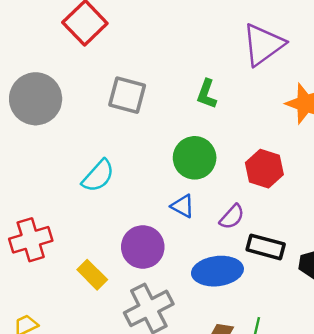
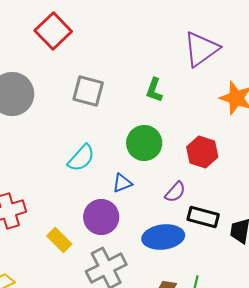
cyan semicircle: (98, 176) -> (81, 158), moved
blue triangle: (183, 206) -> (122, 183), moved, turned -50

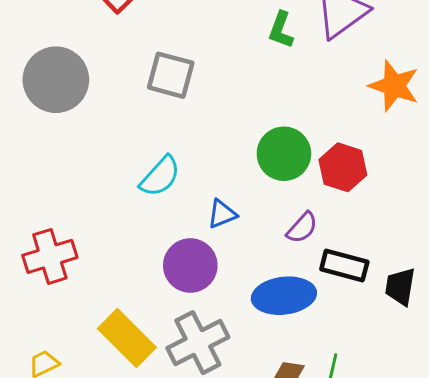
green L-shape: (154, 90) -> (281, 30), moved
green circle: (144, 143) -> (284, 154), moved
yellow rectangle: (59, 240) -> (127, 338), moved, size x1.5

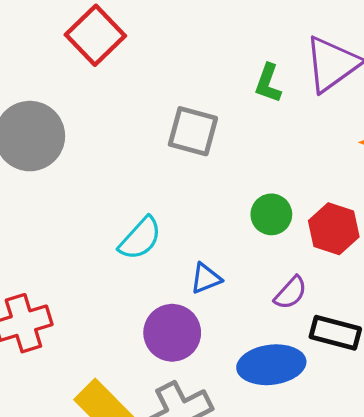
gray square: (171, 75) -> (193, 131), moved
green circle: (284, 154) -> (271, 214), size x0.7

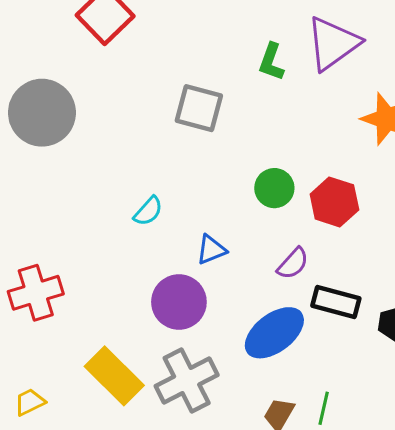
cyan semicircle: (140, 238) -> (148, 211), size x0.7
blue ellipse: (271, 365) -> (274, 333), turned -30

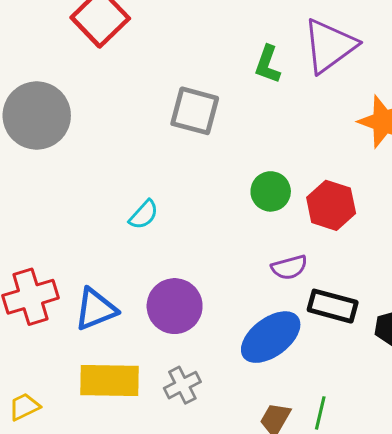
blue triangle: (211, 250) -> (96, 309), moved, size x1.4
purple semicircle: (293, 264) -> (289, 267), turned 33
yellow rectangle: (114, 376) -> (110, 380), turned -44
gray cross: (187, 380) -> (182, 385), size x0.6

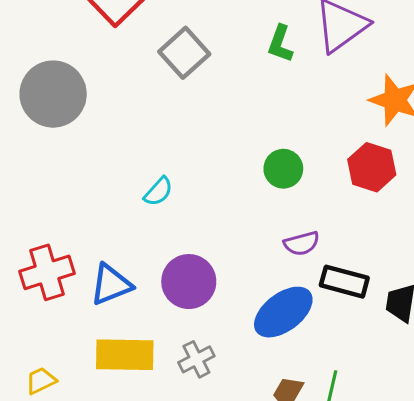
gray square: (195, 111) -> (184, 53), moved, turned 33
red hexagon: (331, 205) -> (372, 167), moved

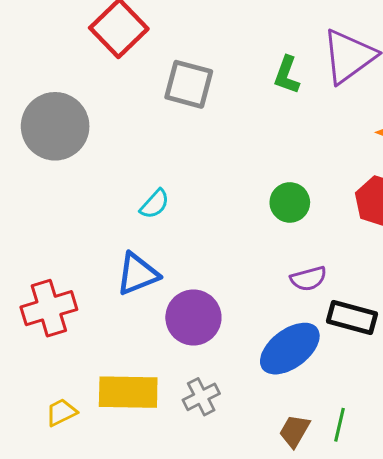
gray square: (184, 53) -> (189, 84), turned -33
cyan semicircle: (158, 192) -> (155, 204), moved
blue triangle: (111, 285) -> (137, 274), moved
yellow trapezoid: (41, 381) -> (61, 412), moved

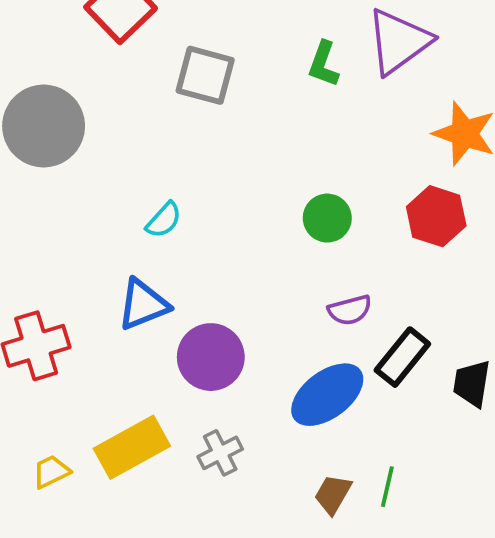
black rectangle: (352, 317) -> (402, 357), turned -66
yellow rectangle: (128, 392) -> (132, 447), turned -30

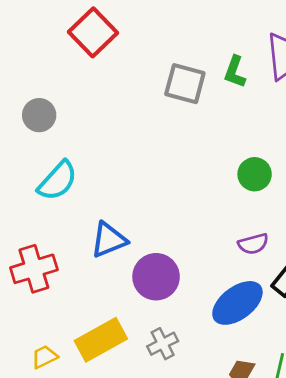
gray square: (205, 75) -> (185, 84), moved
gray circle: (44, 126) -> (39, 115), size x0.6
green circle: (327, 218) -> (255, 174), moved
cyan semicircle: (164, 220) -> (58, 181), moved, size x1.6

